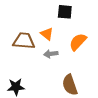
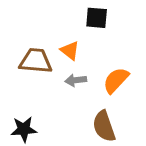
orange semicircle: (78, 42) -> (116, 80), moved

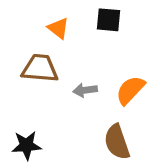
orange triangle: (70, 50) -> (58, 28), moved

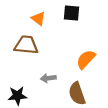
gray arrow: (85, 90) -> (48, 78), moved

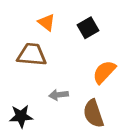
black square: (71, 13) -> (88, 28), moved, turned -35

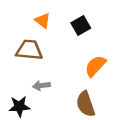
gray arrow: (59, 95) -> (41, 86), moved

